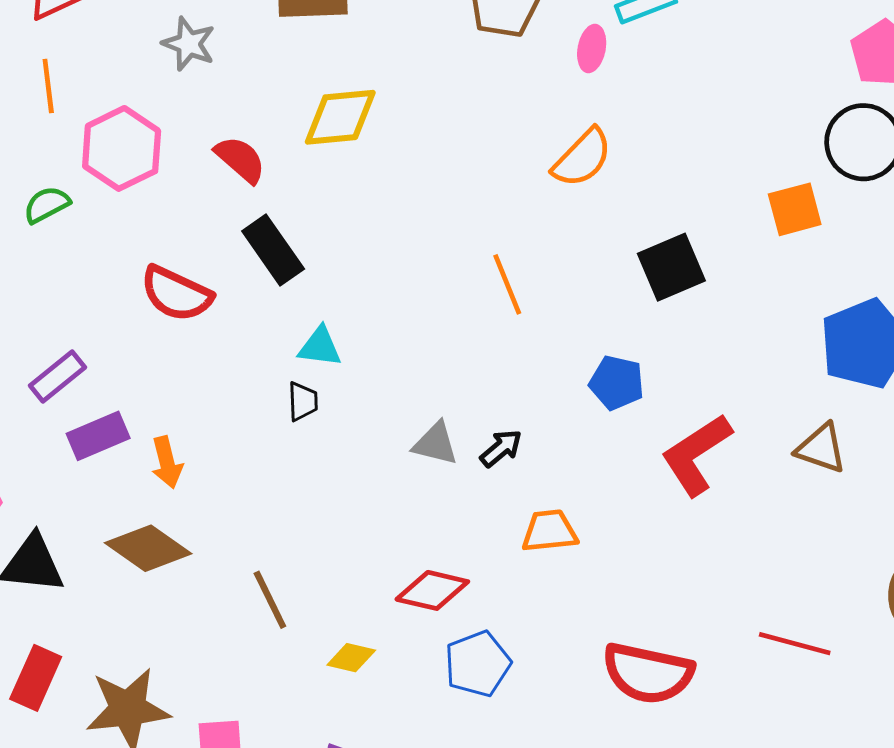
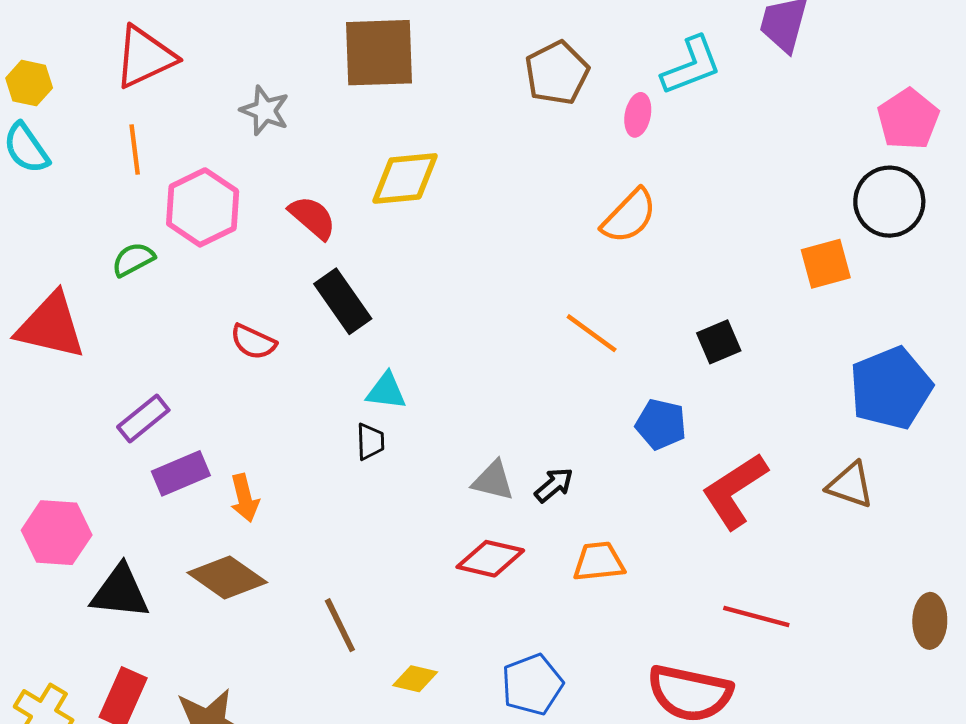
black square: (671, 267) -> (719, 342), moved, size x0.7
orange line: (507, 284) -> (592, 333), moved, turned -32
red semicircle: (176, 294) -> (253, 342), size x0.7
red diamond: (432, 590) -> (490, 559), moved
red line: (795, 644) -> (756, 617), moved

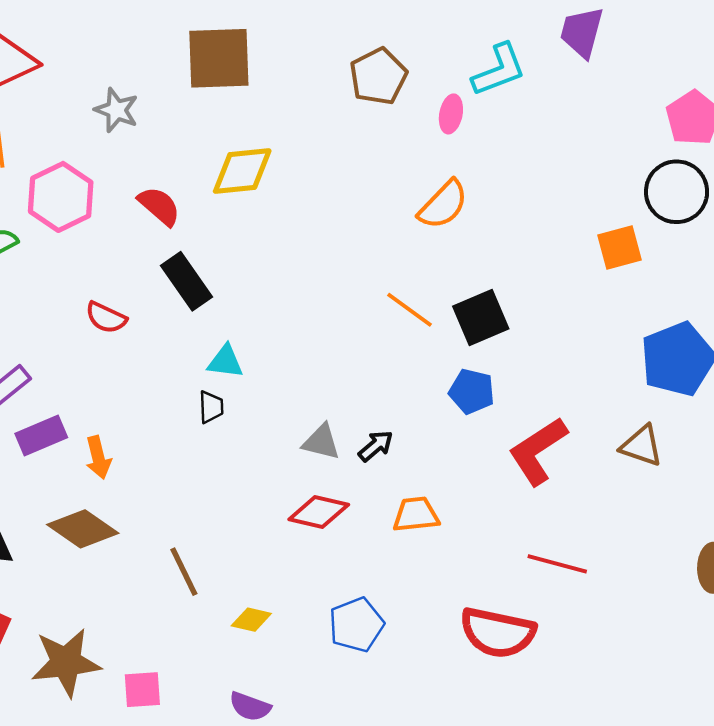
black square: (719, 342) -> (481, 318), moved, size x1.4

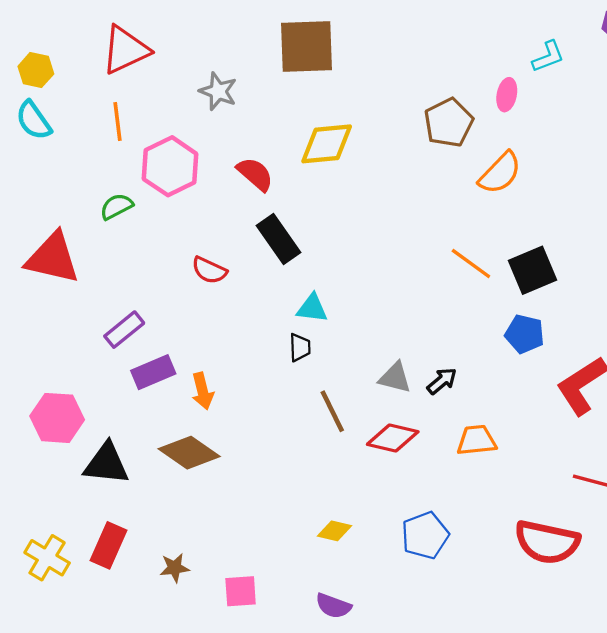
cyan L-shape: (499, 70) -> (548, 57), size x0.7
brown pentagon: (378, 76) -> (449, 123), moved
brown line: (184, 572) -> (332, 411), moved
brown star: (66, 662) -> (175, 568), size x0.5

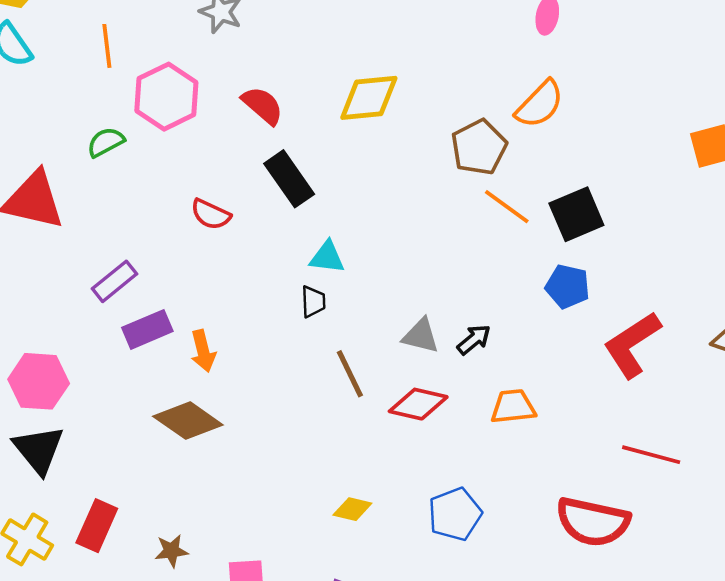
brown pentagon: (449, 123) -> (479, 147), moved
yellow diamond: (327, 144) -> (369, 98), moved
black triangle: (106, 464) -> (39, 450), moved, turned 45

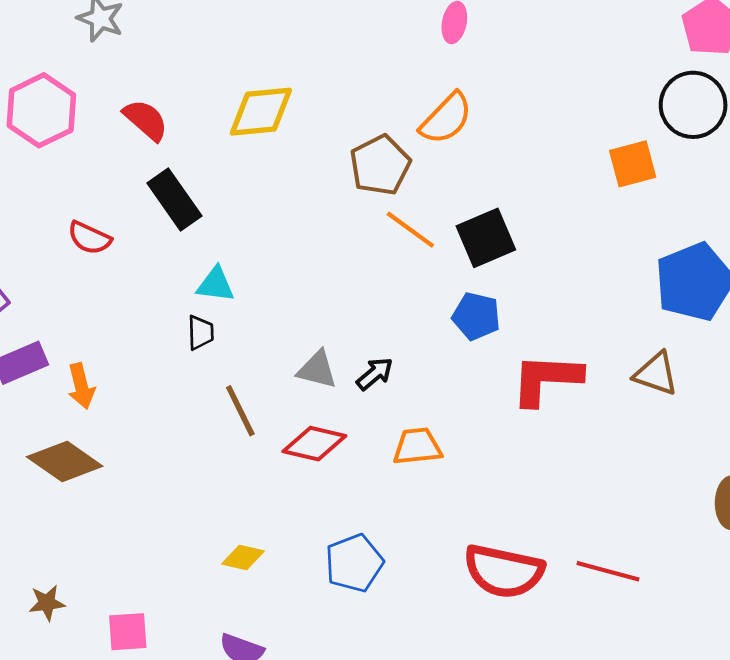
red L-shape: (632, 345) -> (546, 379), turned 36
red line: (651, 455) -> (608, 571), moved

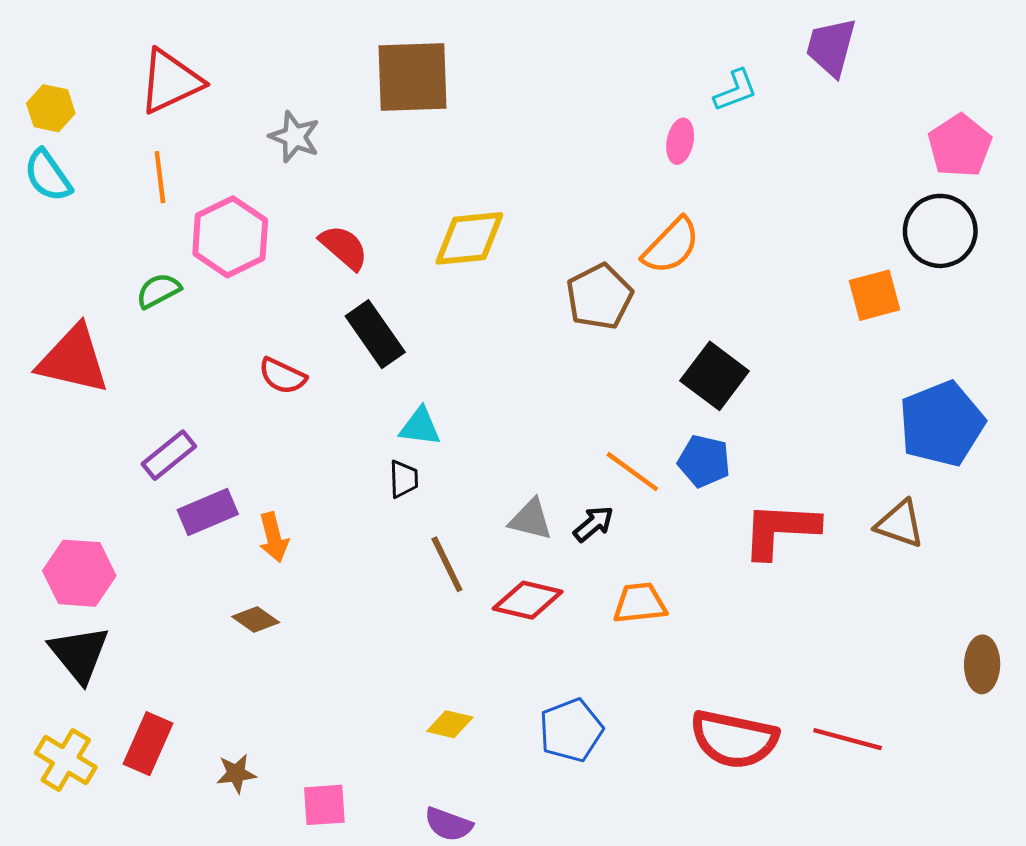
orange line: (410, 230) -> (632, 472), moved
black square: (486, 238) -> (715, 376), turned -30
brown diamond: (65, 462) -> (256, 620), size x0.6

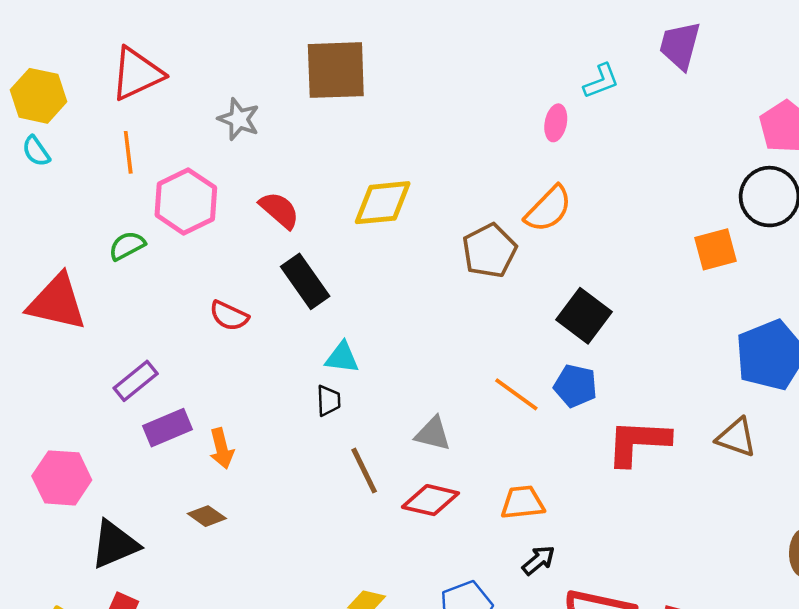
yellow hexagon: (51, 108) -> (39, 96), size x1.4
cyan semicircle: (48, 176) -> (36, 151), size x0.7
black arrow: (593, 524) -> (539, 560), moved
black triangle: (79, 654) -> (115, 544), moved, turned 46

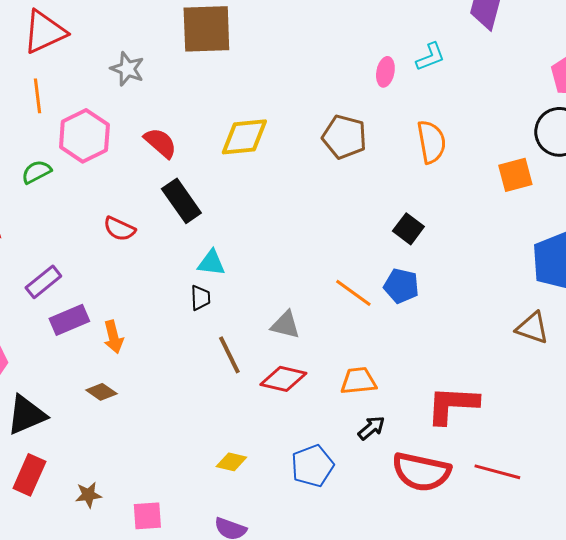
cyan L-shape: (601, 81) -> (430, 57), moved
orange semicircle: (548, 209) -> (431, 142), moved, turned -54
brown pentagon: (489, 251) -> (344, 137), moved, turned -30
black square: (584, 316) -> (408, 229), size x0.7
red L-shape: (638, 442) -> (452, 405), moved

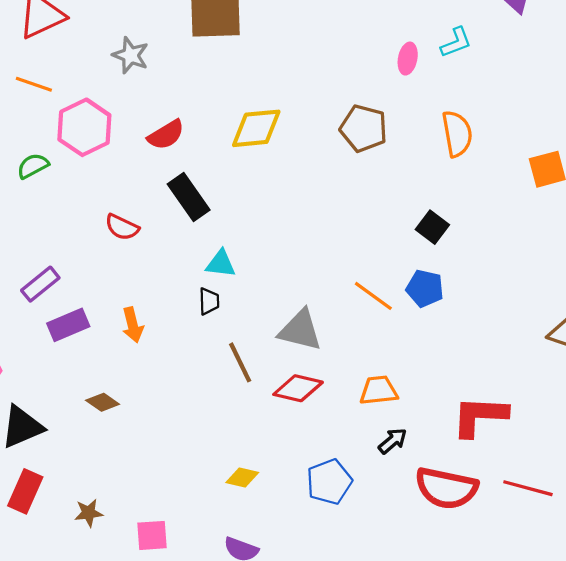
orange line: (37, 96) -> (34, 84), turned -64
red semicircle: (160, 143) -> (166, 135), turned 108
gray triangle: (285, 325) -> (300, 330), size x1.4
orange arrow: (113, 337) -> (133, 325), moved

